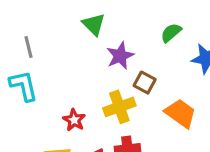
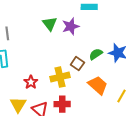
green semicircle: (171, 33) -> (96, 54), moved
purple star: (120, 56) -> (71, 26), moved

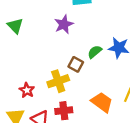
green triangle: (50, 24) -> (15, 26), moved
orange trapezoid: (98, 85) -> (102, 102), moved

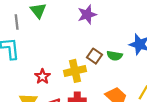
green semicircle: (95, 52) -> (115, 56), moved, turned -136

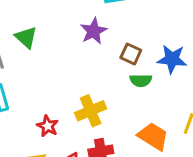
brown square: (94, 56) -> (131, 54), moved

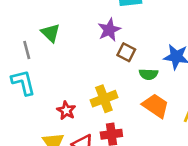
brown square: (131, 54) -> (126, 52), moved
orange trapezoid: (153, 136) -> (156, 106), moved

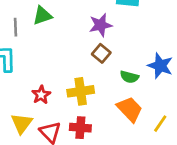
green triangle: (51, 33) -> (42, 16), turned 45
brown square: (126, 52) -> (101, 53), moved

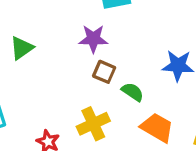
purple star: (101, 25) -> (93, 39), turned 30
green semicircle: (129, 77) -> (133, 92), moved, turned -144

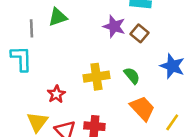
brown square: (104, 72) -> (140, 33), moved
yellow cross: (93, 124) -> (96, 77), moved

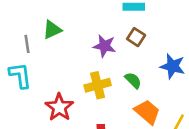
purple star: (114, 26) -> (104, 46), moved
red star: (56, 94) -> (59, 107), size x1.5

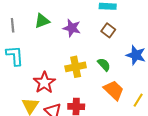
gray line: (27, 44) -> (13, 25), moved
purple star: (104, 46) -> (72, 28), moved

